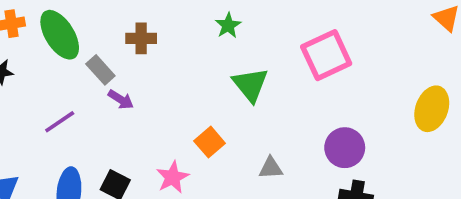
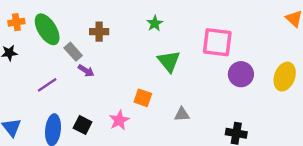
pink square: (326, 55) -> (217, 42), turned 32
orange square: (210, 142) -> (143, 98), turned -30
purple circle: (345, 148) -> (241, 74), moved

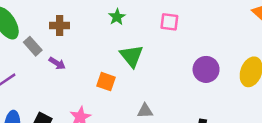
pink square: (217, 42) -> (169, 22), moved, size x0.6
purple arrow: (86, 71) -> (57, 63), moved
orange square: (143, 98) -> (106, 82), moved

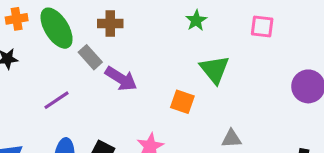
brown cross: (60, 25) -> (110, 23), moved
purple arrow: (57, 63) -> (121, 79), size x1.5

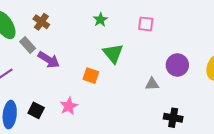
brown cross: (110, 23) -> (41, 22), turned 35
gray triangle: (231, 139) -> (152, 84), moved

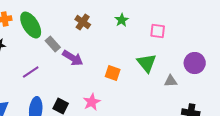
brown cross: (41, 22) -> (83, 22), moved
pink square: (146, 24) -> (158, 31), moved
green triangle: (113, 53) -> (147, 63), moved

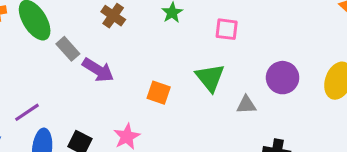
purple line: (31, 72) -> (27, 112), moved

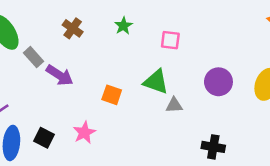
green triangle: (210, 78) -> (156, 82), turned -32
gray triangle: (246, 105) -> (174, 105), moved

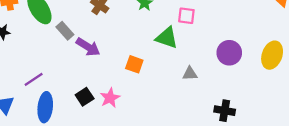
green triangle: (156, 82) -> (167, 38), moved
black square: (44, 138) -> (85, 97), moved, turned 30

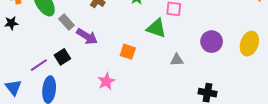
black square: (85, 97) -> (62, 57), moved

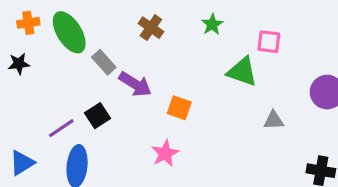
orange square: (128, 52) -> (179, 108), moved
blue triangle: (13, 87) -> (22, 163), turned 36

